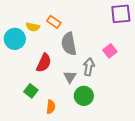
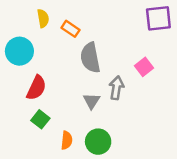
yellow semicircle: (33, 27) -> (43, 18), moved, turned -112
red semicircle: (44, 63) -> (36, 88), moved
green circle: (84, 96) -> (98, 142), moved

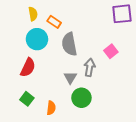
cyan circle: (19, 51) -> (37, 39), moved
green square: (40, 119) -> (27, 99), moved
green circle: (98, 142) -> (81, 98), moved

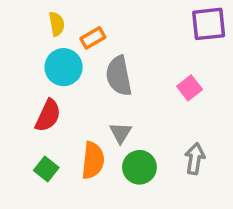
orange rectangle: (54, 22) -> (93, 38), turned -64
gray arrow: (90, 67) -> (195, 159), moved
orange semicircle: (51, 108) -> (93, 160), moved, size x1.5

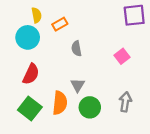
cyan circle: (64, 67) -> (28, 37), moved
gray semicircle: (119, 76) -> (76, 49), size x0.6
green square: (46, 169) -> (30, 108), size x1.5

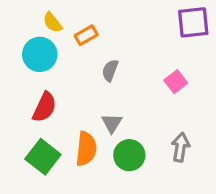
yellow semicircle: (37, 15) -> (53, 22), turned 152
gray semicircle: (76, 49) -> (110, 70), turned 32

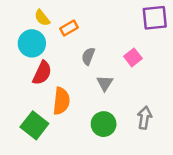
pink square: (176, 82) -> (133, 57), moved
red semicircle: (45, 107) -> (42, 73), moved
gray triangle: (112, 123) -> (105, 83), moved
orange semicircle: (86, 149) -> (61, 101), moved

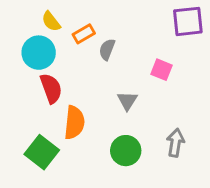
gray semicircle: (88, 56) -> (107, 49), moved
pink square: (133, 57) -> (161, 70), turned -30
red semicircle: (42, 73) -> (51, 88), turned -45

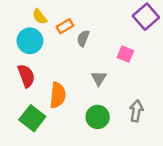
purple square: (188, 21) -> (146, 17), turned -35
red semicircle: (51, 88) -> (26, 76), moved

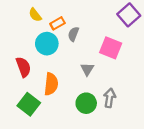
cyan circle: (30, 41) -> (47, 44), moved
pink square: (125, 54) -> (111, 48), size x1.5
gray arrow: (136, 111) -> (110, 98), moved

